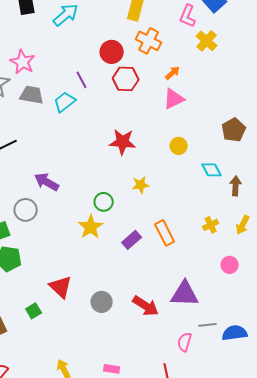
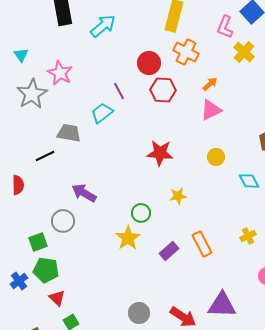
gray trapezoid: (32, 95) -> (69, 133), moved
red triangle: (61, 287) -> (57, 298), moved, size x0.7

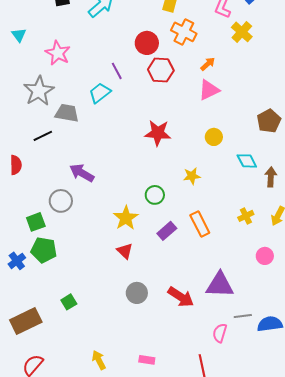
gray star: (32, 94) -> (39, 91), moved
yellow star: (178, 196) -> (192, 176), moved
green circle: (141, 213) -> (155, 195), moved
red triangle: (57, 298) -> (125, 251), moved

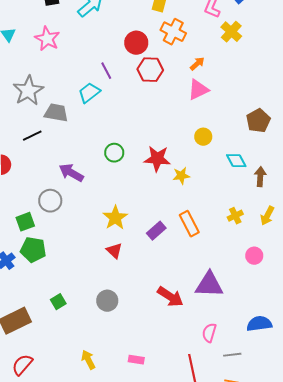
pink star: (58, 53) -> (47, 39), moved
red star: (158, 133) -> (157, 159), moved
green circle: (155, 195) -> (114, 153), moved
gray circle: (137, 293) -> (107, 301), moved
gray line: (243, 316) -> (232, 355), moved

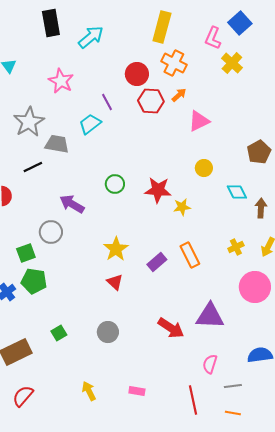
pink star: (47, 39) -> (61, 81), moved
orange arrow: (197, 64) -> (179, 95), moved
pink circle: (254, 256) -> (255, 287), size x1.8

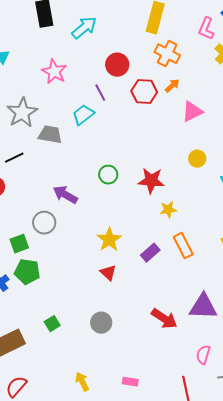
red circle: (137, 74) -> (117, 65), moved
black line: (33, 167) -> (14, 158), moved
yellow star: (182, 207) -> (168, 210), moved

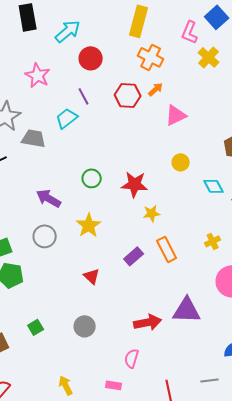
red circle: (117, 65) -> (91, 58), moved
gray circle: (44, 223) -> (45, 236), moved
yellow star: (109, 240) -> (89, 225), moved
red arrow: (164, 319) -> (148, 322), turned -44
pink semicircle: (203, 355) -> (132, 358), moved

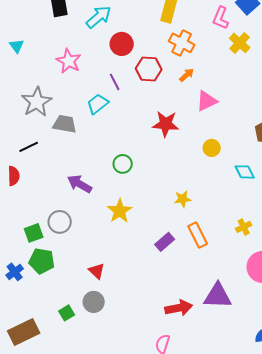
red hexagon: (128, 95) -> (149, 69), moved
red star: (135, 184) -> (166, 124), moved
gray circle: (45, 236) -> (60, 222), moved
red triangle: (92, 276) -> (97, 271), moved
gray circle: (85, 326) -> (94, 302), moved

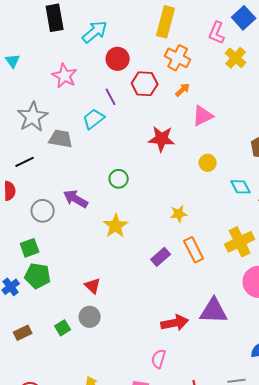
gray circle: (60, 222) -> (43, 211), moved
yellow cross: (244, 227) -> (240, 242), size x1.8
brown rectangle: (24, 332) -> (23, 333), moved, size x0.6

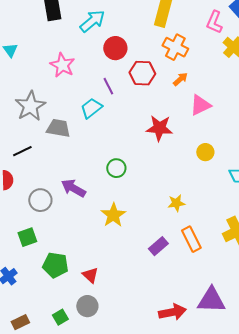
green pentagon: (38, 276) -> (55, 265), moved

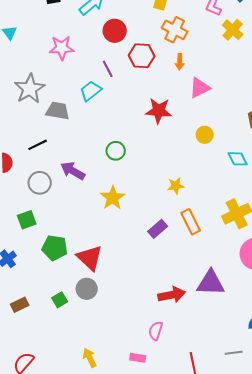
pink star: (62, 65) -> (62, 48), turned -30
orange arrow: (180, 79) -> (180, 62), turned 133
black line: (22, 151) -> (38, 145), moved
red triangle: (90, 275) -> (90, 258), size x1.6

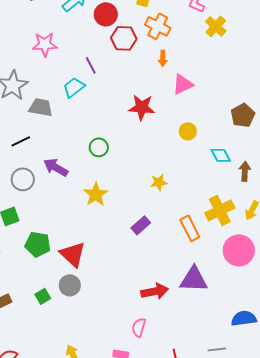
red circle: (115, 31) -> (106, 14), moved
red hexagon: (142, 56) -> (124, 38), moved
orange rectangle: (191, 222) -> (190, 228), moved

